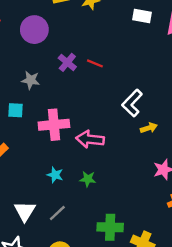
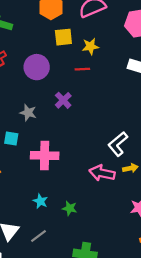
red line: (95, 63) -> (82, 69), moved, turned -32
pink arrow: (90, 139) -> (102, 173), moved

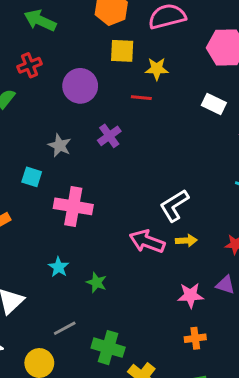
gray line: (39, 236) -> (65, 328), moved

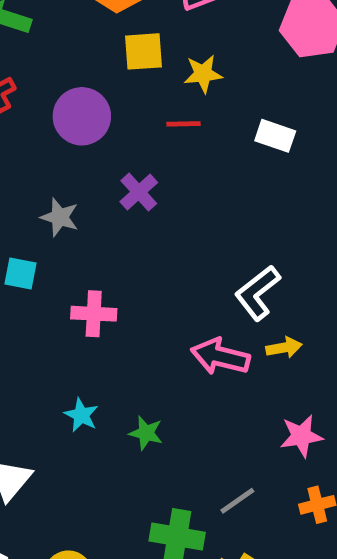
white rectangle: (214, 104) -> (275, 136), moved
pink cross: (73, 206) -> (94, 314), size x0.7
gray line: (65, 328) -> (237, 501), moved

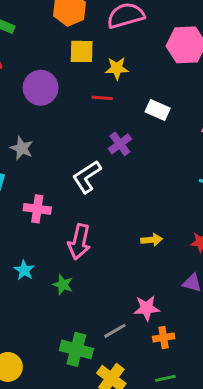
purple cross: (139, 192) -> (120, 144), moved
white L-shape: (258, 293) -> (87, 177), moved
pink arrow: (220, 357) -> (79, 242), moved, turned -96
pink star: (301, 436) -> (147, 308), moved

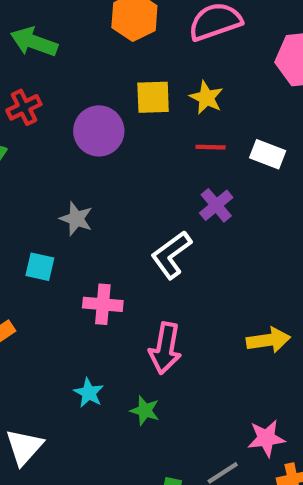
yellow square: (82, 51) -> (153, 97), moved
yellow star: (117, 68) -> (206, 98), turned 30
red line: (102, 98) -> (211, 147), moved
yellow arrow: (152, 240) -> (268, 340), size x1.4

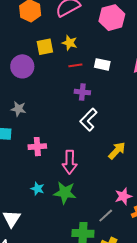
purple cross: (216, 205) -> (82, 92), turned -35
white L-shape: (171, 255) -> (88, 120), moved
yellow arrow: (268, 340) -> (117, 151), turned -30
green star: (145, 411) -> (65, 193), size x1.6

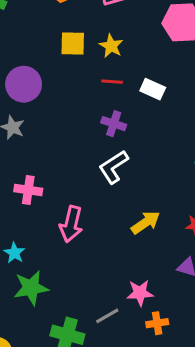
purple circle: (22, 66) -> (24, 84), moved
green star: (65, 193) -> (31, 288), moved, turned -30

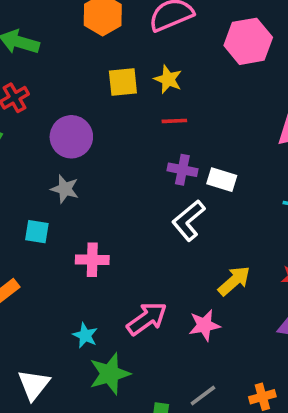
white rectangle: (153, 89) -> (222, 180), moved
pink arrow: (71, 224) -> (147, 319), moved, turned -132
pink star: (140, 293) -> (204, 325), moved

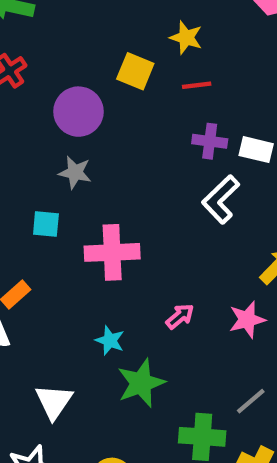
yellow square: (123, 82) -> (135, 71), moved, turned 32
pink cross: (92, 260) -> (112, 252), size x1.4
pink arrow: (147, 319) -> (180, 316), size x0.6

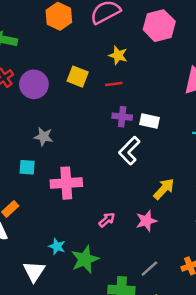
yellow star: (186, 38) -> (118, 55), moved
purple circle: (78, 112) -> (34, 84), moved
cyan star: (110, 341) -> (57, 246), moved

